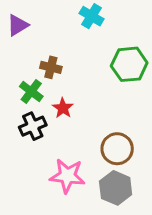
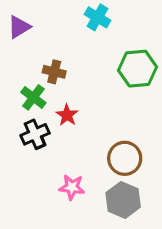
pink star: (67, 176) -> (72, 187), size x0.7

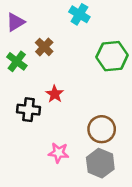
brown cross: (54, 72) -> (44, 47), moved, turned 30
green cross: (33, 97) -> (17, 61), moved
black cross: (35, 134) -> (29, 110), turned 30

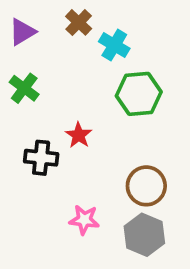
cyan cross: (79, 14) -> (114, 45), moved
brown cross: (44, 47) -> (79, 22), moved
green hexagon: (112, 56) -> (139, 94), moved

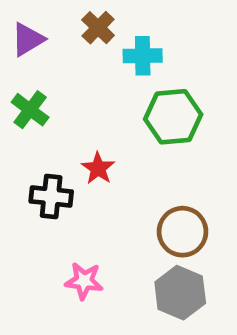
cyan cross: (114, 45) -> (143, 56), turned -32
pink star: (84, 220) -> (84, 281), moved

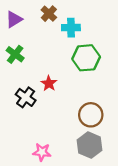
black cross: (51, 196) -> (26, 97), turned 30
pink star: (84, 281) -> (42, 152), moved

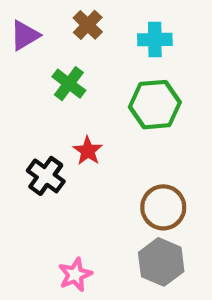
cyan cross: (71, 28) -> (155, 40), moved
green cross: (15, 54) -> (69, 84), moved
pink star: (42, 152) -> (75, 275), turned -30

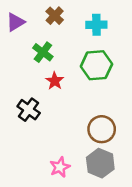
red star: (88, 151) -> (55, 81), moved
pink star: (75, 275) -> (60, 167), moved

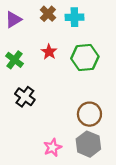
cyan cross: (96, 25) -> (74, 17), moved
green cross: (43, 52) -> (15, 60), moved
red star: (55, 81) -> (49, 52), moved

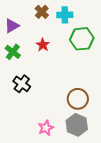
purple triangle: (13, 19) -> (12, 26), moved
green hexagon: (85, 58) -> (82, 39), moved

